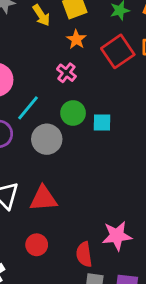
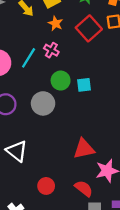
cyan line: (28, 108) -> (29, 58), moved
red triangle: (43, 199) -> (84, 149), moved
red semicircle: (84, 254) -> (84, 188), turned 144

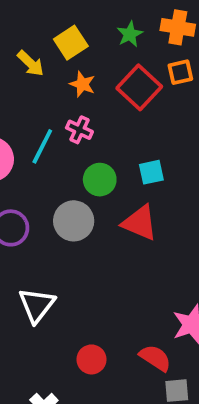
cyan square: (84, 85) -> (151, 172), moved
red triangle: (84, 149) -> (140, 223), moved, turned 40
white triangle: (17, 151) -> (37, 305), turned 35

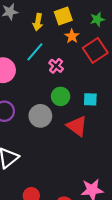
yellow arrow: (31, 63) -> (38, 22), turned 42
orange star: (82, 84) -> (72, 36), moved
cyan line: (42, 146) -> (35, 52), moved

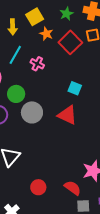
green circle: (61, 96) -> (16, 94), moved
cyan square: (90, 99) -> (75, 88), turned 32

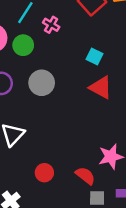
green circle: (16, 94) -> (23, 45), moved
red triangle: (67, 115) -> (101, 87), moved

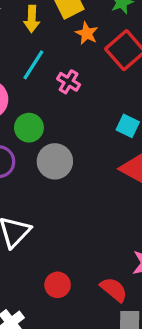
green circle: (23, 45) -> (29, 128), moved

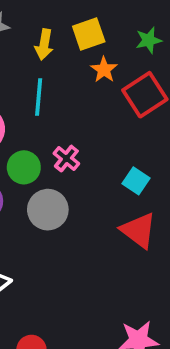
cyan line: (33, 65) -> (39, 97), turned -36
pink cross: (69, 82) -> (66, 159), moved

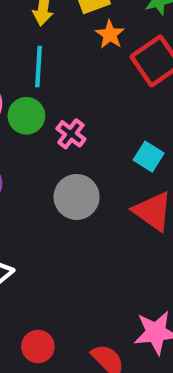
green circle: (24, 167) -> (26, 116), moved
gray circle: (48, 210) -> (77, 197), moved

